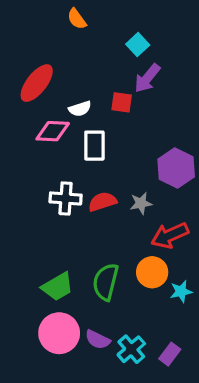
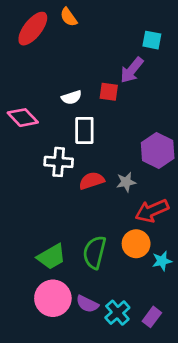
cyan square: (138, 45) -> (152, 40), moved, turned -36
red ellipse: (37, 83) -> (33, 29), moved
pink diamond: (53, 131) -> (23, 118), moved, turned 44
white cross: (66, 198) -> (59, 162), moved

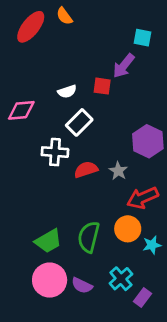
pink diamond: (23, 118) -> (21, 110), turned -52
white rectangle: (84, 130) -> (79, 122), turned 45
gray star: (126, 182) -> (118, 171), turned -30
cyan cross: (117, 313) -> (121, 279), moved

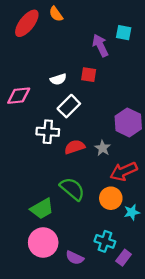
purple arrow: (124, 66) -> (100, 45), moved, turned 115
green semicircle: (89, 237) -> (72, 189), moved, turned 116
cyan cross: (121, 279) -> (105, 241), turned -30
purple semicircle: (82, 285) -> (75, 258), moved

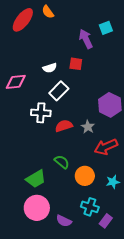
cyan square: (124, 33) -> (106, 28), turned -32
green semicircle: (72, 189) -> (62, 162), size x0.7
orange circle: (111, 198) -> (85, 176), moved

